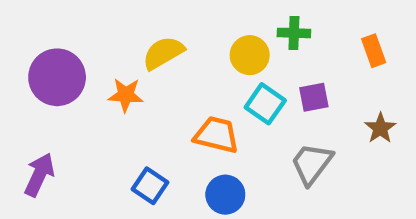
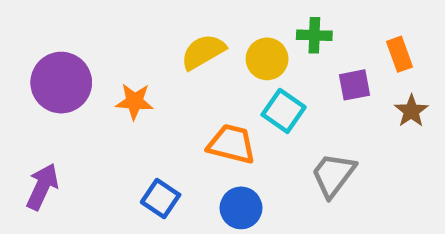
yellow semicircle: (163, 53) -> (203, 52), moved
purple square: (314, 97) -> (355, 85), moved
brown star: (380, 128) -> (411, 111), moved

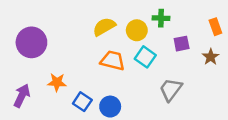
orange rectangle: (400, 54) -> (215, 27), moved
orange star: (135, 101) -> (57, 82), moved
orange trapezoid: (232, 144) -> (113, 61), moved
blue circle: (241, 208) -> (110, 107), moved

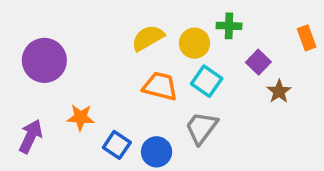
purple square: (182, 44) -> (258, 62), turned -35
brown star: (211, 57) -> (279, 91), moved
gray trapezoid: (171, 90) -> (201, 128), moved

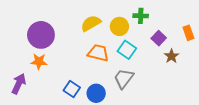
orange rectangle: (307, 38) -> (188, 33), moved
purple circle: (44, 60) -> (41, 35), moved
orange star: (81, 117) -> (39, 61), moved

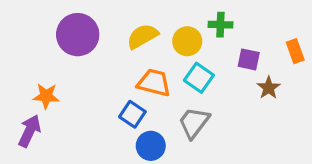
purple circle: (41, 35) -> (78, 35), moved
purple square: (159, 38) -> (249, 59), turned -32
orange star: (39, 61) -> (46, 96), moved
blue square: (72, 89) -> (132, 114), moved

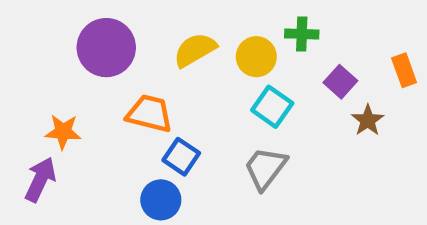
purple square: (249, 59) -> (340, 82), turned 30
orange trapezoid: (154, 83) -> (149, 114), moved
blue circle: (151, 146) -> (161, 200), moved

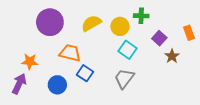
blue circle: (161, 200) -> (57, 85), moved

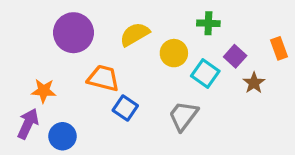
yellow circle: (120, 26) -> (174, 53), moved
cyan square: (127, 50) -> (205, 73), moved
blue circle: (57, 85) -> (62, 136), moved

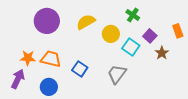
green cross: (208, 23) -> (133, 15), turned 32
orange trapezoid: (103, 78) -> (51, 59), moved
blue circle: (62, 136) -> (49, 87), moved

